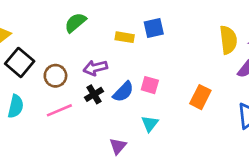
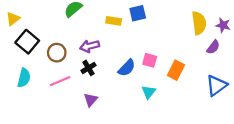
pink square: (150, 85) -> (150, 60), moved
blue semicircle: (123, 92) -> (127, 68), moved
cyan triangle: (150, 124) -> (149, 92), moved
purple triangle: (118, 146) -> (91, 100), moved

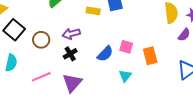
orange rectangle: (176, 70) -> (150, 56), turned -42
pink line: (60, 81) -> (41, 77), moved
purple triangle: (91, 100) -> (72, 83), size x1.5

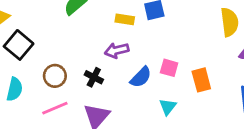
purple arrow: (71, 34) -> (117, 50), moved
brown circle: (41, 40) -> (55, 76), moved
black cross: (70, 54) -> (94, 77), turned -32

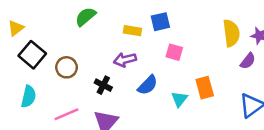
pink square: (169, 68) -> (174, 52), moved
brown circle: (55, 76) -> (67, 67), moved
cyan triangle: (168, 107) -> (179, 99), moved

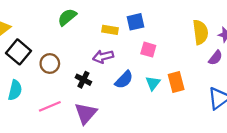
cyan triangle: (179, 99) -> (153, 83), moved

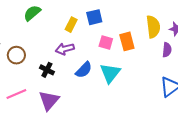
yellow rectangle: (110, 30) -> (71, 25), turned -72
purple semicircle: (215, 58) -> (167, 50), turned -32
orange rectangle: (176, 82) -> (127, 41), moved
cyan triangle: (153, 83) -> (110, 73), size x1.5

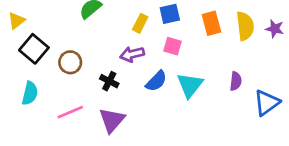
orange rectangle: (127, 41) -> (211, 23), moved
pink square: (106, 42) -> (172, 46), moved
purple semicircle: (167, 50) -> (236, 81), moved

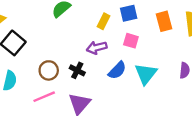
brown circle: (70, 62) -> (49, 70), moved

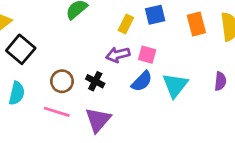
pink square: (131, 41) -> (147, 55), moved
pink line: (44, 97) -> (57, 112), turned 40

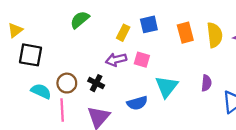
black square: (21, 49) -> (30, 55), turned -30
blue semicircle: (142, 81) -> (137, 103), moved, turned 30
cyan semicircle: (17, 93) -> (41, 91), moved, turned -78
pink line: (57, 112) -> (62, 110), turned 70

